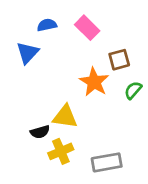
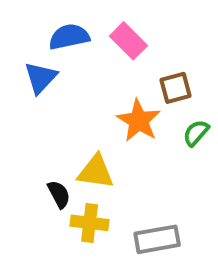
blue semicircle: (47, 25) -> (69, 37), size x1.4
black semicircle: (40, 132) -> (59, 194), turned -102
yellow cross: (61, 151) -> (90, 223), turned 30

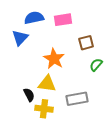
pink rectangle: (128, 41) -> (63, 20), turned -54
orange star: (139, 121) -> (54, 59), moved
gray rectangle: (157, 239) -> (77, 99), moved

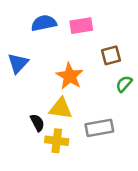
blue triangle: (20, 38) -> (18, 63), moved

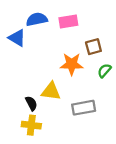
blue triangle: (18, 63) -> (17, 38), moved, turned -42
orange star: (70, 76) -> (72, 64), moved, turned -30
yellow cross: (57, 141) -> (31, 125), moved

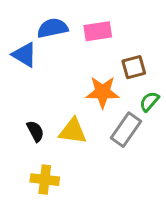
black semicircle: (31, 103) -> (35, 131), moved
gray rectangle: (84, 108) -> (126, 130), moved, turned -45

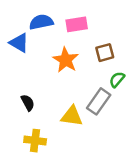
orange star: (103, 92) -> (66, 60), moved, turned 30
yellow triangle: (73, 131) -> (72, 116), moved

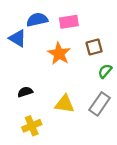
gray rectangle: (99, 101) -> (100, 104), moved
black semicircle: (28, 103) -> (25, 92), turned -80
yellow cross: (35, 141) -> (32, 126), turned -30

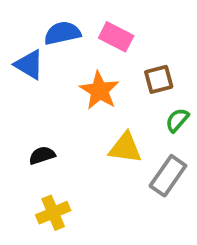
pink rectangle: (69, 22) -> (116, 37), turned 36
yellow triangle: (65, 104) -> (125, 148), moved

